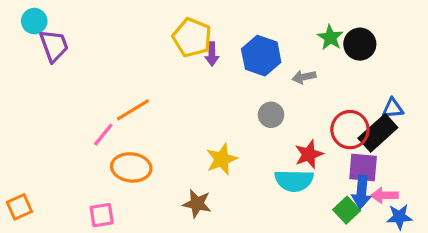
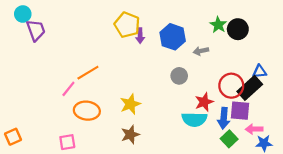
yellow star: (222, 159) -> (130, 104), moved
blue arrow: (361, 192) -> (224, 118), moved
brown star: (197, 204) -> (130, 135), turned -30

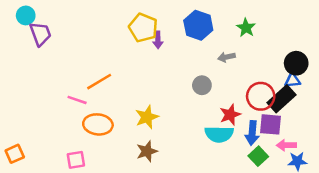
black circle: (238, 29) -> (296, 63), moved
blue hexagon: (173, 37) -> (198, 25), moved
pink line: (68, 89) -> (77, 100), turned 70

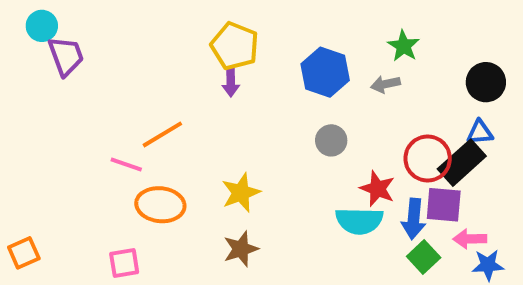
blue hexagon: (198, 25) -> (325, 72), moved
purple arrow: (158, 40) -> (231, 82), moved
gray arrow: (226, 57) -> (385, 84), moved
black circle: (296, 63) -> (486, 82), moved
red star: (230, 115) -> (377, 189), turned -30

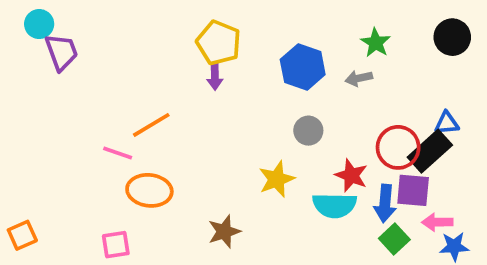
black circle: (486, 82) -> (452, 37), moved
yellow star: (241, 193) -> (277, 179), moved

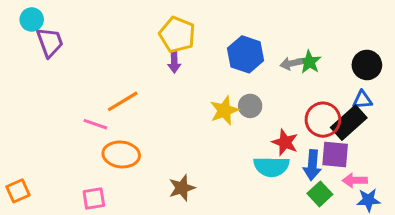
black circle: (452, 37) -> (367, 65), moved
green star: (376, 43) -> (309, 62), moved
yellow star: (277, 179) -> (224, 110), moved

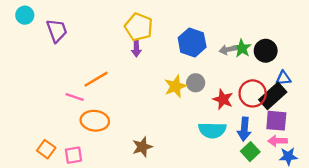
purple trapezoid: (50, 42) -> (57, 31), moved
black circle: (367, 65) -> (266, 51), moved
red star: (285, 142) -> (223, 99), moved
purple square: (335, 154) -> (276, 121), moved
orange square: (18, 191) -> (46, 149), moved, turned -30

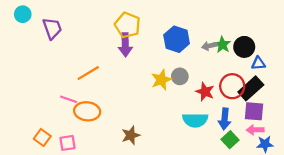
purple arrow: (136, 48) -> (125, 45), size x1.5
blue triangle: (283, 78) -> (258, 63), moved
pink line: (75, 97) -> (69, 99), moved

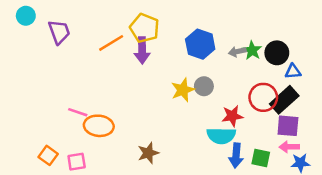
orange line: (88, 73) -> (111, 43), moved
red star: (205, 92) -> (232, 116), moved, turned -30
blue arrow: (225, 119) -> (236, 155), moved
green square: (230, 140) -> (261, 158), turned -35

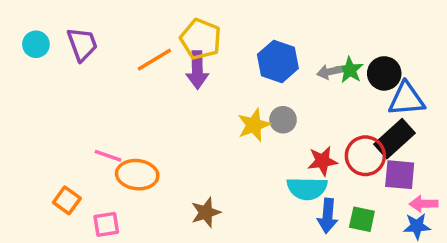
cyan circle: (26, 16) -> (36, 44), moved
blue triangle: (293, 71) -> (407, 99), size x1.6
red circle: (263, 97) -> (365, 156), moved
pink arrow: (289, 147) -> (424, 204), moved
orange square: (48, 155) -> (67, 200), moved

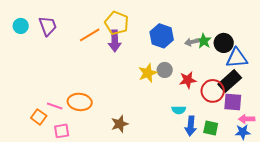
pink line: (108, 156) -> (55, 106), moved
red star: (322, 161) -> (188, 80), moved
cyan semicircle: (307, 188) -> (179, 110), size x0.6

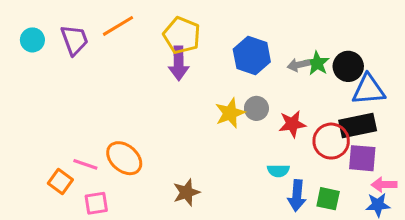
orange line: (90, 35) -> (118, 26), moved
black rectangle: (230, 81) -> (358, 126), turned 30
orange ellipse: (80, 102) -> (124, 158), turned 35

